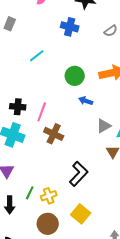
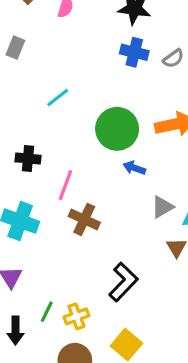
blue cross: (70, 27) -> (134, 52), moved
green circle: (75, 76) -> (117, 129), size x1.4
black cross: (18, 107) -> (28, 159), moved

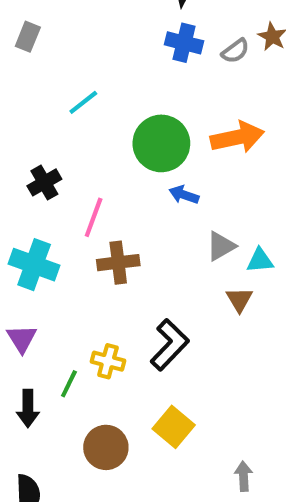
black cross: (28, 159) -> (44, 182), turned -35
brown cross: (84, 219) -> (118, 263), turned -32
yellow cross: (76, 316) -> (108, 361), moved, turned 35

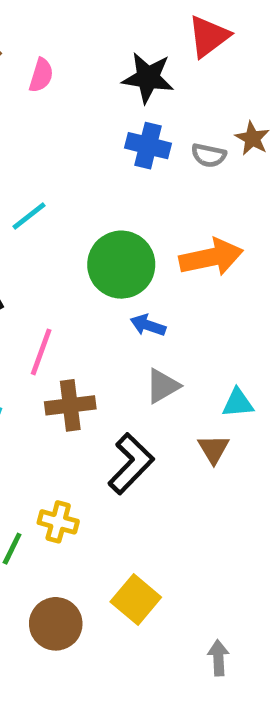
gray semicircle: (235, 51) -> (209, 155), turned 48
gray triangle: (221, 246) -> (163, 386), moved
black L-shape: (170, 345) -> (131, 464), moved

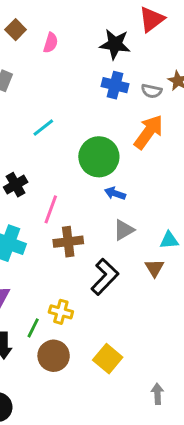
orange arrow: (211, 257) -> (149, 132), moved, turned -42
brown circle: (56, 624) -> (54, 356), moved

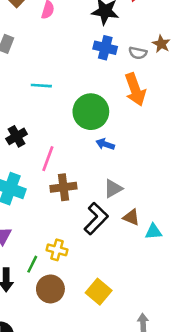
cyan line: (43, 128) -> (41, 86), turned 42
orange arrow: (149, 132) -> (135, 89), turned 124
gray triangle: (124, 230) -> (113, 189), moved
cyan triangle: (169, 240) -> (153, 232), moved
brown triangle: (154, 268) -> (131, 217), moved, turned -36

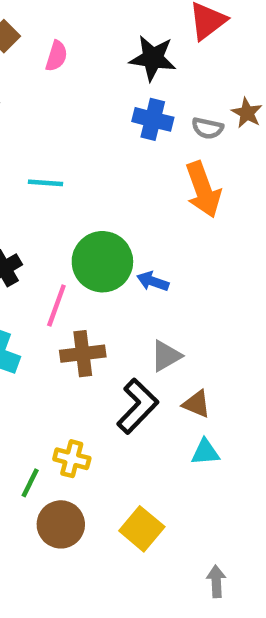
green circle: (91, 112) -> (102, 262), moved
cyan triangle: (153, 232) -> (205, 452), moved

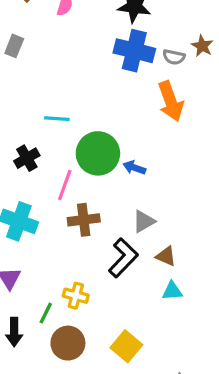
blue cross: (153, 119) -> (134, 51), size x1.4
cyan line: (45, 183) -> (57, 119), moved

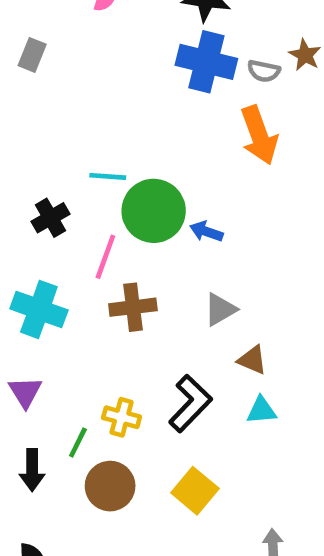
cyan line: (57, 119) -> (108, 176), moved
black L-shape: (123, 258) -> (190, 403), moved

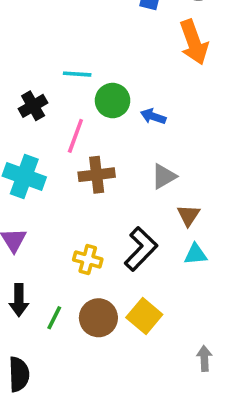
green circle: (154, 211) -> (113, 101), size x0.7
brown triangle: (252, 360) -> (188, 215), turned 40
green line: (78, 442) -> (54, 318), moved
brown circle: (110, 486) -> (98, 318), moved

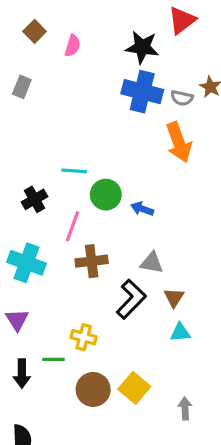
gray triangle: (164, 176) -> (152, 263), turned 40
black L-shape: (141, 249) -> (131, 299), moved
green line: (54, 318) -> (54, 359), moved, turned 65
gray arrow: (204, 358) -> (185, 408), moved

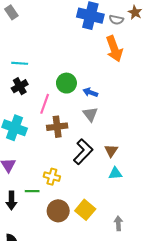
gray rectangle: (22, 87) -> (11, 12), turned -56
cyan line: (74, 171) -> (20, 63), moved
gray triangle: (152, 263) -> (90, 114), moved, turned 42

